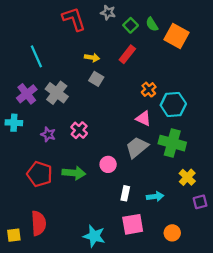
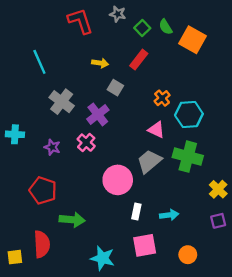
gray square: (96, 79) -> (115, 88), moved
purple cross: (27, 94) -> (98, 114), moved
pink circle: (108, 164) -> (118, 180), size x1.6
green arrow: (74, 173) -> (72, 220), moved
yellow cross: (187, 177) -> (218, 189), moved

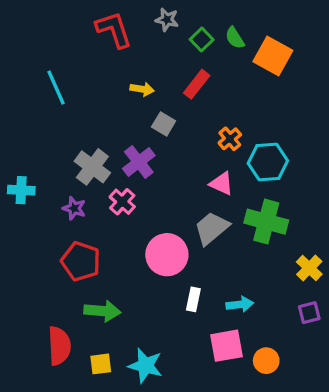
gray cross: (62, 102) -> (92, 167), moved
red pentagon: (43, 190) -> (81, 261), moved
pink square: (145, 245) -> (226, 346), moved
yellow square: (15, 257) -> (101, 364), moved

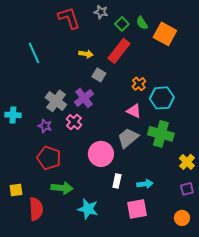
red rectangle: (197, 84) -> (119, 51), size x1.4
orange circle: (266, 361) -> (182, 218), moved
yellow square: (101, 364) -> (16, 190), moved
cyan star: (145, 366) -> (88, 209), moved

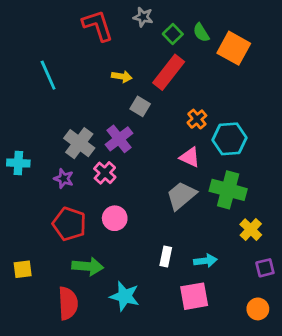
pink circle: (101, 154) -> (115, 218), moved, size x0.7
yellow cross: (187, 162) -> (251, 230), moved
red semicircle: (36, 209) -> (68, 303), moved

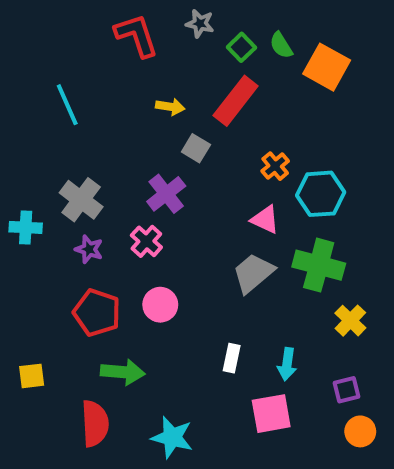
gray cross: (79, 143) -> (81, 200), moved
cyan arrow: (205, 261) -> (287, 364), turned 105
purple square: (265, 268) -> (346, 390), moved
cyan star: (125, 296) -> (172, 437), moved

